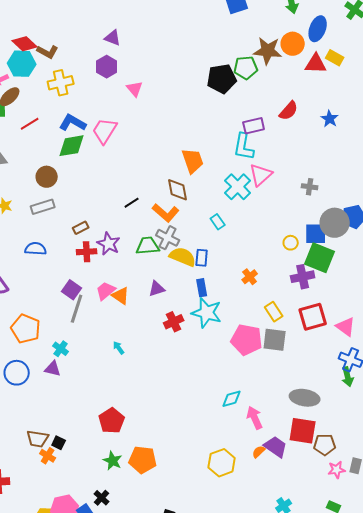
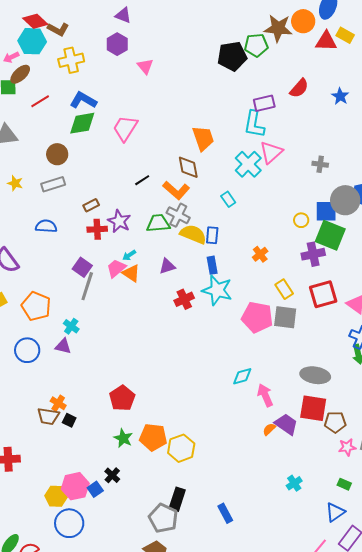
pink trapezoid: (105, 131) -> (125, 128), moved
cyan arrow: (119, 348) -> (129, 255), moved, turned -88
orange cross: (48, 456) -> (58, 403), moved
yellow hexagon: (222, 463) -> (181, 448), moved

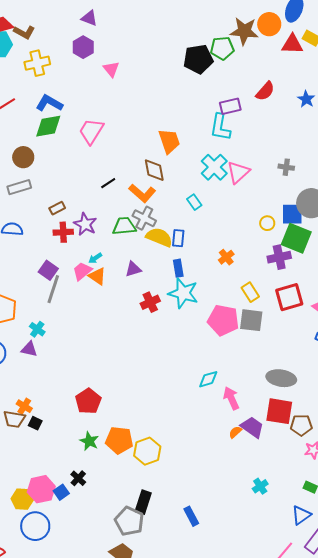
pink triangle: (271, 152) -> (238, 172), moved

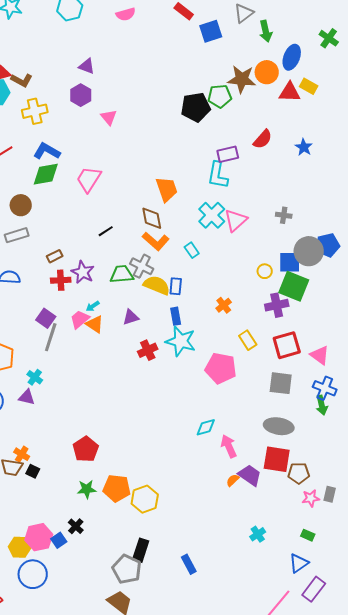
orange L-shape: (142, 193) -> (156, 241), moved
gray square: (251, 320) -> (281, 383), moved
green star: (89, 441) -> (87, 489), turned -30

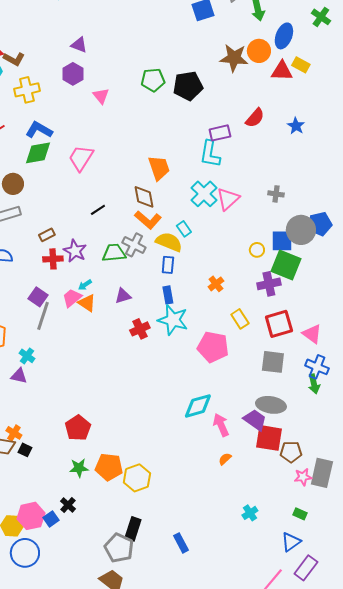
green pentagon: (220, 96) -> (153, 80), moved
yellow semicircle: (157, 285) -> (169, 242), moved
cyan diamond: (206, 427) -> (198, 406), size x1.4
purple trapezoid: (250, 475) -> (255, 420), moved
gray rectangle: (330, 494) -> (322, 473), size x1.8

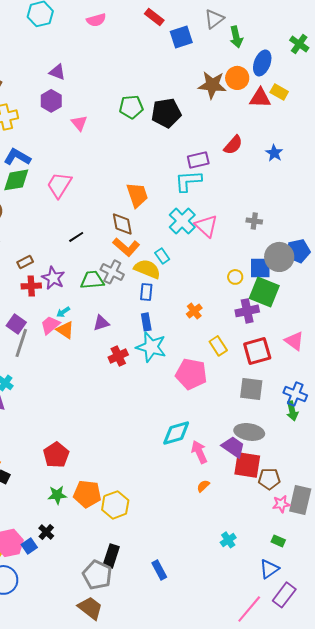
cyan L-shape: (210, 154) -> (188, 181), turned 76
pink triangle: (228, 199) -> (206, 226), turned -35
pink triangle: (312, 334) -> (294, 341), moved

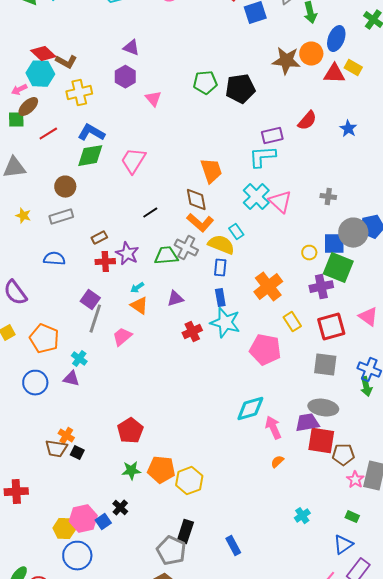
orange cross: (194, 311) -> (268, 287), size x1.8
pink trapezoid: (50, 325) -> (122, 337), moved
purple trapezoid: (233, 447) -> (307, 423), turned -45
pink star: (281, 504) -> (355, 480), turned -30

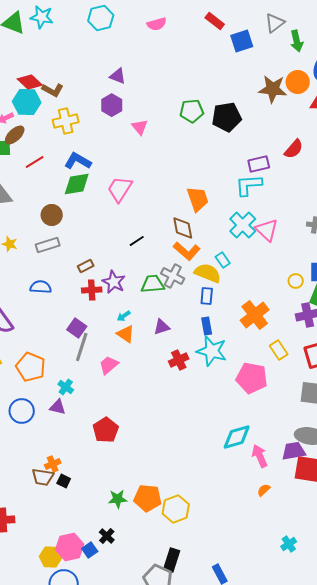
red pentagon: (130, 431) -> (106, 430), moved
orange cross: (66, 436) -> (53, 464), turned 35

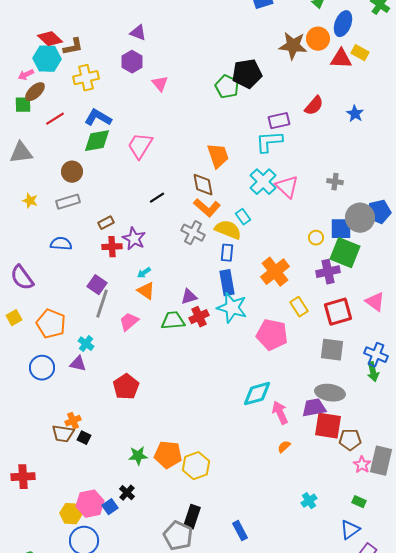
brown L-shape: (53, 90) -> (73, 47), turned -40
green pentagon: (192, 111) -> (227, 87), moved, turned 30
green trapezoid: (153, 284) -> (173, 321), moved
blue rectangle: (207, 326) -> (227, 283), size x1.4
purple triangle: (162, 327) -> (189, 297), moved

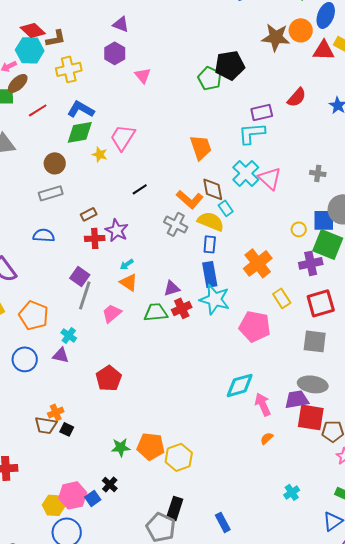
brown diamond: (203, 185) -> (213, 189), moved
yellow star: (30, 201) -> (100, 154), moved

